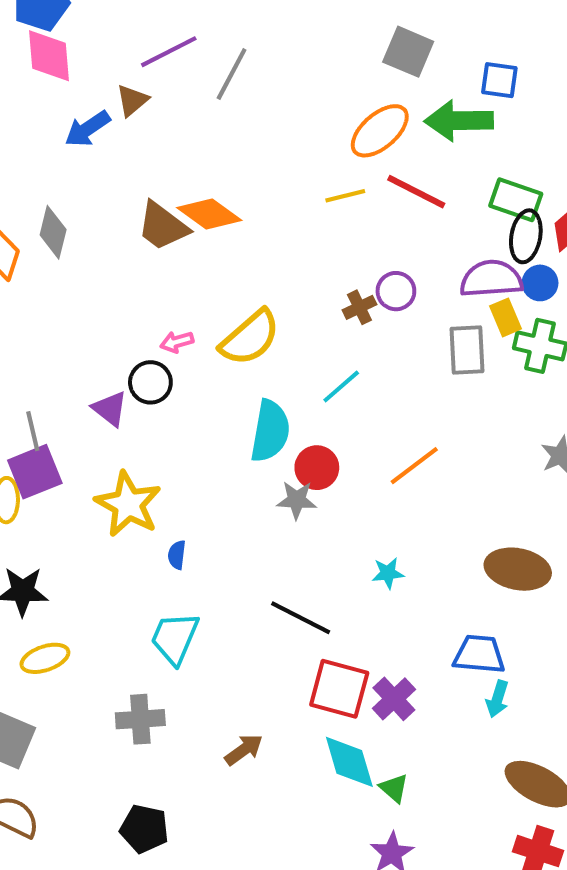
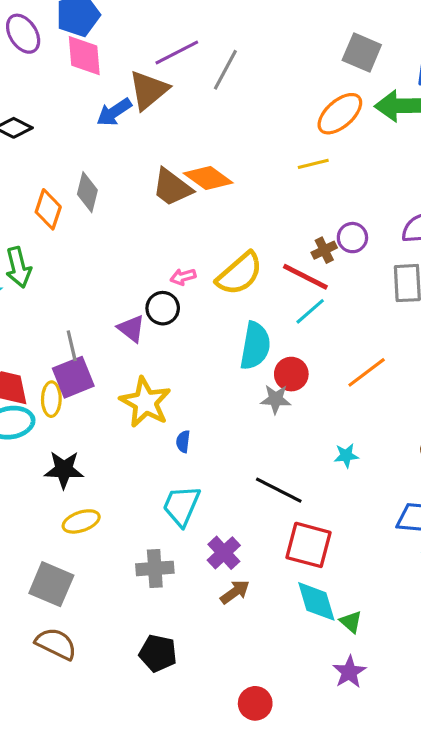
brown triangle: (132, 100) -> (149, 90), size x1.6
red line: (416, 192) -> (305, 277), moved
purple cross: (394, 699) -> (224, 553), moved

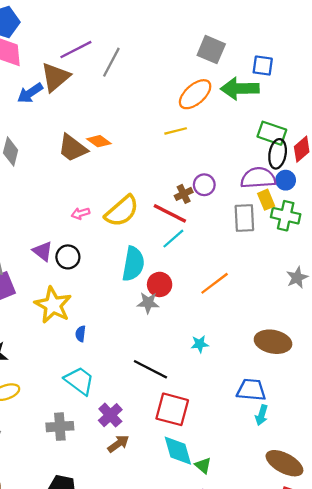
orange diamond: (208, 178) -> (99, 141), size x0.7
black circle: (163, 308) -> (68, 257), moved
cyan trapezoid: (181, 506) -> (79, 381), turned 104

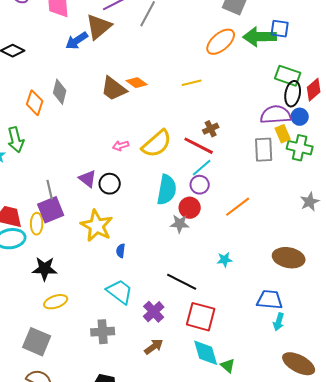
blue square: (263, 66) -> (280, 29), moved
yellow line: (176, 131) -> (192, 83), moved
purple circle: (204, 185) -> (200, 185), moved
purple cross: (110, 415) -> (154, 312), moved

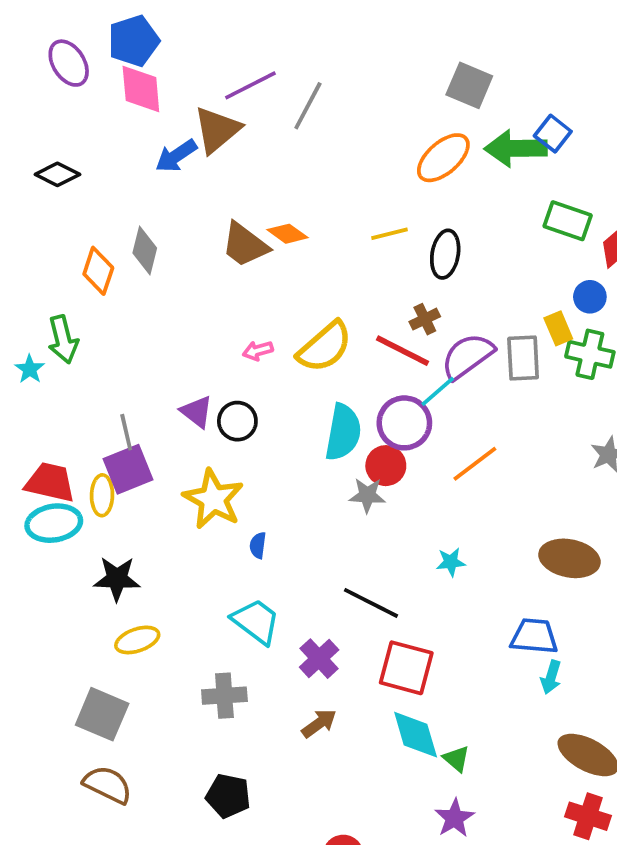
blue square: (280, 29) -> (553, 134), turned 30
black ellipse: (293, 94) -> (445, 254), moved
purple semicircle: (276, 115) -> (467, 356), moved, turned -32
cyan line: (202, 168) -> (438, 391), moved
purple circle: (200, 185) -> (404, 423), size x1.5

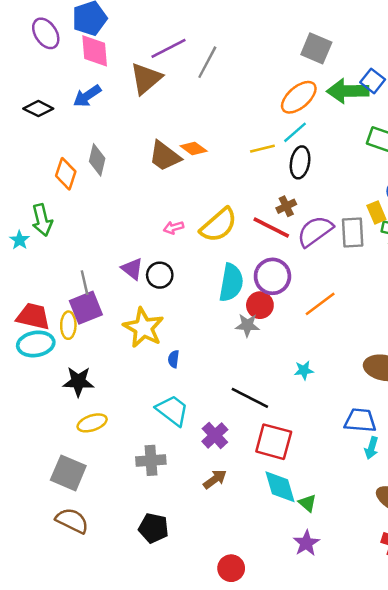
blue arrow: (176, 156) -> (87, 96), moved
cyan line: (438, 391) -> (295, 132), moved

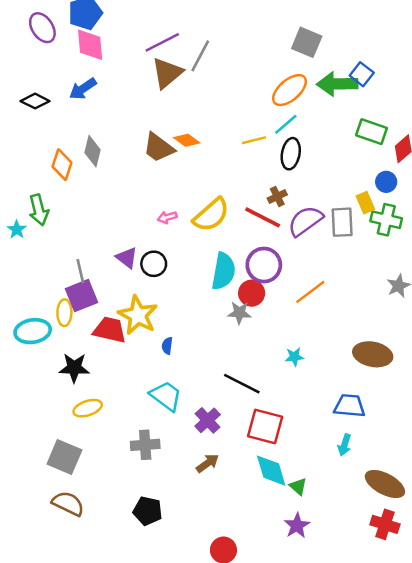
brown triangle: (146, 78) -> (167, 73), moved
red trapezoid: (33, 316) -> (110, 330), moved
cyan arrow: (371, 448) -> (345, 445), moved

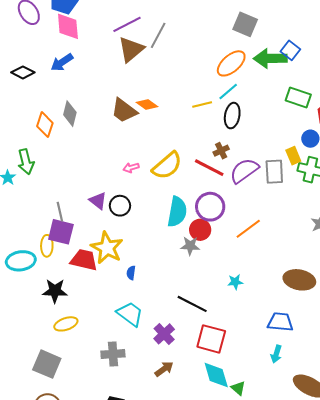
purple square: (82, 296) -> (61, 232), turned 36

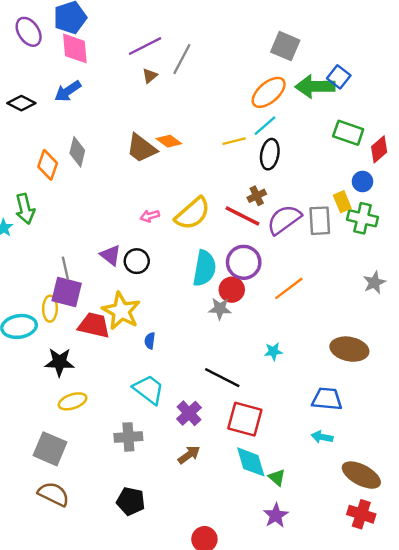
brown triangle: (131, 49) -> (150, 76), size x0.5
cyan arrow: (276, 354) -> (322, 437), turned 84

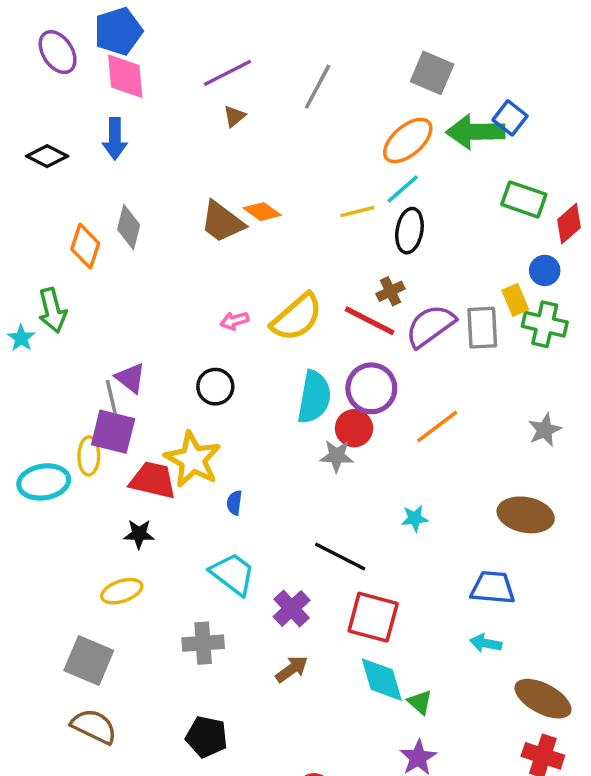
gray line: (182, 59) -> (318, 87), moved
blue arrow: (68, 91) -> (115, 139), turned -56
purple triangle: (111, 255) -> (130, 378), moved
gray star: (374, 283) -> (545, 430), moved
black star: (59, 362) -> (139, 534), moved, size x0.7

